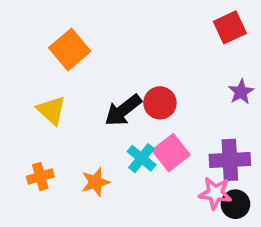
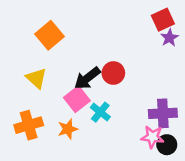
purple star: (241, 92) -> (169, 38), moved
pink square: (171, 153) -> (77, 99), moved
orange cross: (40, 177) -> (29, 125), size x1.5

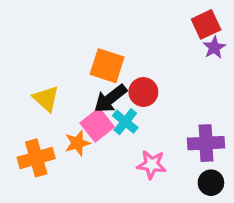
orange square: (49, 35) -> (107, 66), moved, turned -32
cyan cross: (100, 112) -> (125, 122), moved
orange star: (68, 129) -> (77, 143), moved
pink star: (152, 137) -> (152, 165), moved

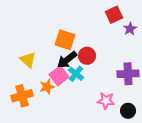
red square: (206, 24) -> (114, 15), moved
purple cross: (206, 143) -> (128, 74), moved
pink star: (152, 165) -> (106, 101), moved

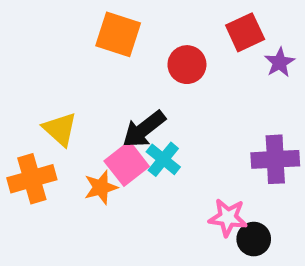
orange square: (65, 40) -> (118, 34), moved
red circle: (87, 56) -> (187, 65), moved
orange cross: (22, 96) -> (32, 179), moved
black circle: (128, 111) -> (254, 239), moved

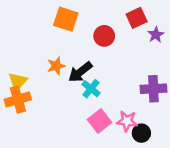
yellow triangle: (60, 129) -> (18, 81), moved, turned 30
pink square: (127, 164) -> (99, 121), moved
orange star: (101, 187) -> (56, 66), moved

